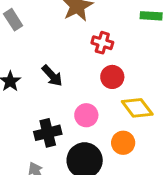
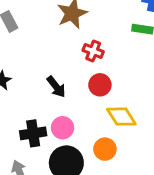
black arrow: (52, 76) -> (56, 87), moved
pink circle: (86, 115) -> (63, 128), moved

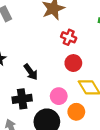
black arrow: (56, 87) -> (31, 72), moved
pink circle: (63, 128) -> (59, 96), moved

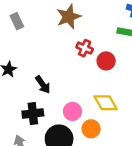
red circle: (73, 63) -> (106, 61), moved

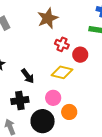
yellow diamond: (106, 103) -> (62, 72), moved, turned -45

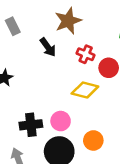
black arrow: (28, 76) -> (48, 47), moved
pink circle: (53, 98) -> (61, 121), moved

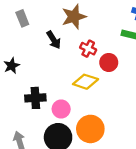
black cross: (31, 125) -> (35, 98), moved
orange circle: (93, 140) -> (90, 129), size x1.5

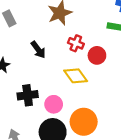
black arrow: (54, 40) -> (38, 50), moved
yellow diamond: (86, 82) -> (76, 76), turned 40

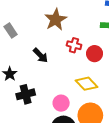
yellow diamond: (76, 76) -> (87, 84), moved
black cross: (28, 95) -> (26, 94), moved

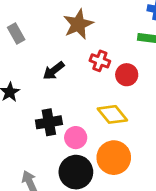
black arrow: (41, 55) -> (54, 71), turned 91
black cross: (26, 94) -> (49, 122), moved

